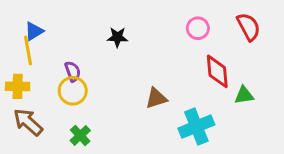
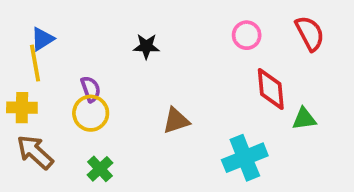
brown triangle: (156, 98) -> (176, 121), moved

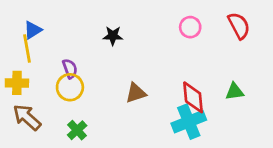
red diamond: (271, 89) -> (193, 97), moved

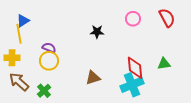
black star: (113, 36) -> (97, 32), moved
purple semicircle: (70, 69) -> (49, 48), turned -48
brown triangle: (136, 93) -> (93, 78), moved
green cross: (77, 130) -> (44, 91), moved

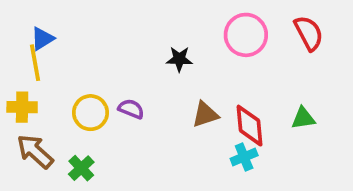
pink circle: (133, 19) -> (246, 35), size x1.5
purple semicircle: (49, 48) -> (131, 109), moved
brown triangle: (93, 78) -> (205, 114), moved
cyan cross: (132, 85) -> (244, 157), size x0.6

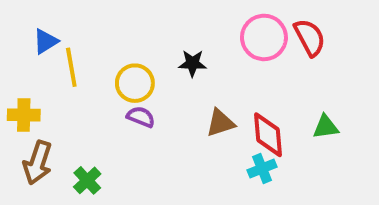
red semicircle: (309, 33) -> (310, 37), moved
yellow line: (35, 63) -> (71, 67), moved
yellow circle: (90, 113) -> (135, 83), moved
brown arrow: (35, 151) -> (38, 163), turned -114

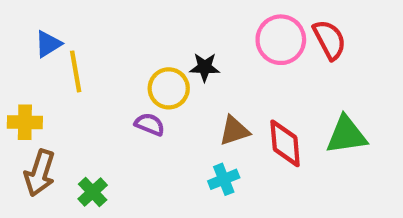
yellow circle: (135, 83) -> (169, 88), moved
green triangle: (326, 127) -> (346, 135), size x1.5
cyan cross: (262, 169) -> (224, 179), moved

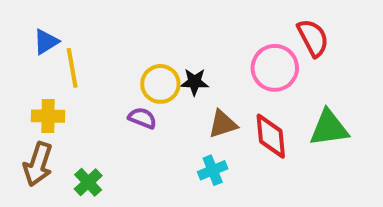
pink circle: (281, 40) -> (275, 68), moved
black star: (205, 67) -> (195, 82), moved
yellow cross: (25, 122) -> (48, 116), moved

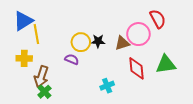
blue triangle: (46, 42) -> (23, 21), size x1.5
brown triangle: (223, 124) -> (122, 43), moved
brown arrow: (38, 164) -> (41, 77), moved

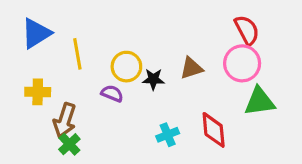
yellow line: (36, 34) -> (77, 54), moved
pink circle: (138, 34) -> (242, 63), moved
black star: (98, 41) -> (153, 79), moved
red diamond: (136, 68) -> (214, 130), moved

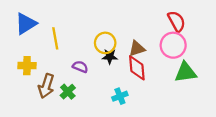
yellow circle: (126, 67) -> (105, 43), moved
red diamond: (214, 130) -> (137, 68), moved
green cross: (69, 144) -> (68, 92), moved

